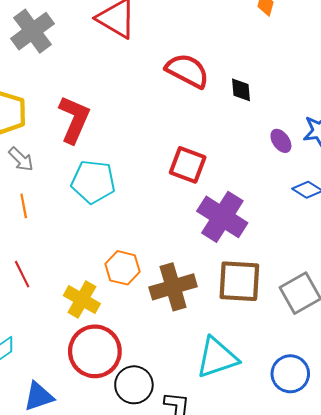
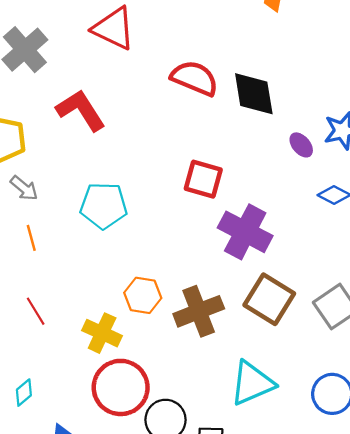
black diamond: (241, 90) -> (254, 94), size x1.8
red L-shape: (74, 119) -> (81, 110), moved, turned -51
brown square: (239, 281) -> (269, 299), turned 33

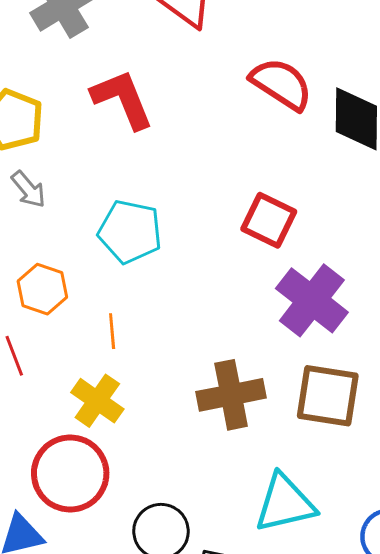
orange line: (31, 238) -> (112, 331), moved
orange hexagon: (143, 295) -> (42, 289), moved
brown square: (269, 299) -> (328, 396), turned -33
red circle: (121, 387) -> (70, 474), moved

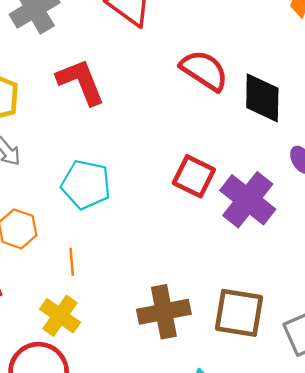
purple cross: (312, 300) -> (248, 200), moved

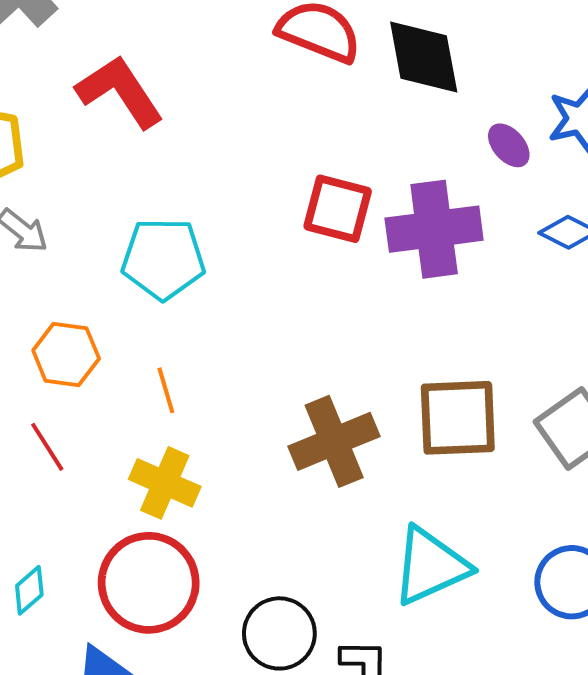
purple cross: (248, 200) -> (434, 229), turned -34

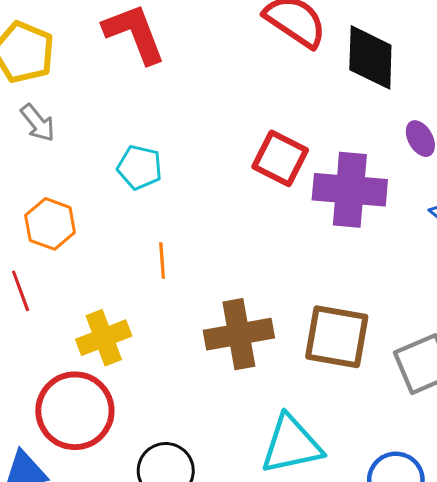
cyan pentagon: (163, 259) -> (140, 167), size x0.7
orange line: (166, 390) -> (162, 260), moved
yellow cross: (165, 483) -> (104, 338), turned 33

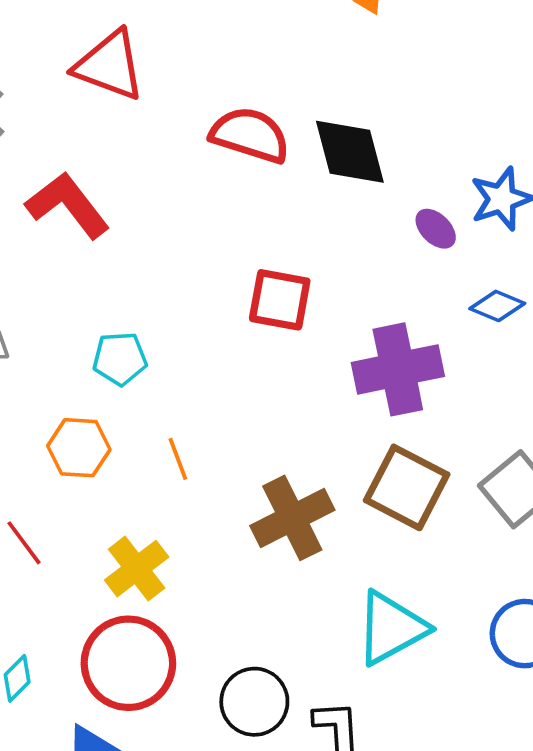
purple cross: (350, 190) -> (398, 369), moved
orange hexagon: (50, 224) -> (79, 448), moved
brown square: (337, 337) -> (407, 487), turned 34

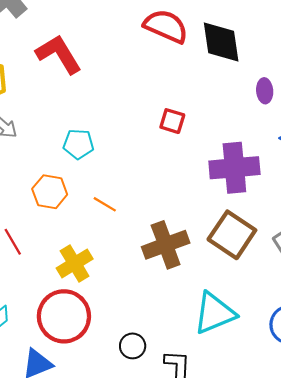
purple ellipse: (436, 229) -> (265, 91), turned 35
red square: (280, 300) -> (172, 121), size x0.7
orange line: (178, 459) -> (105, 204), turned -45
black circle: (254, 702) -> (133, 346), size x0.7

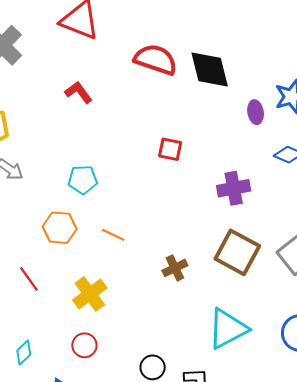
red L-shape: (59, 54) -> (79, 92), moved, size x0.6
purple cross: (234, 168) -> (234, 188), size x0.7
brown cross: (166, 245) -> (175, 268), size x0.6
red circle: (64, 316) -> (84, 345), size x0.5

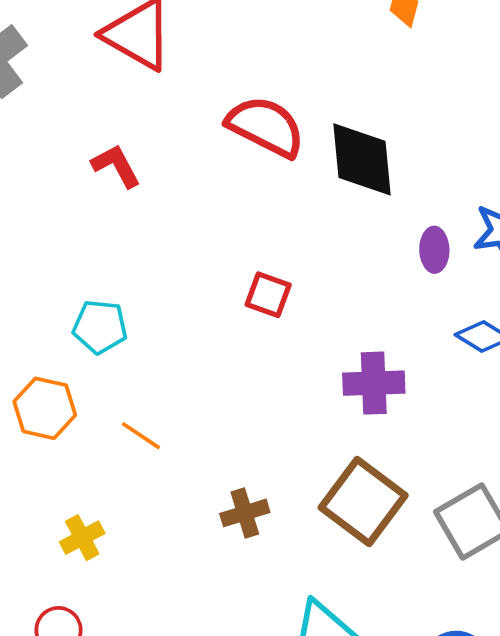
yellow cross: (90, 294) -> (82, 538), size x0.7

